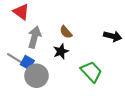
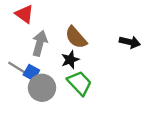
brown semicircle: (66, 32) -> (76, 37), size x1.5
green trapezoid: (91, 72) -> (79, 83), moved

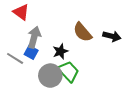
brown semicircle: (76, 37) -> (83, 32), moved
blue square: (31, 73) -> (31, 52), moved
gray circle: (42, 88) -> (50, 76), moved

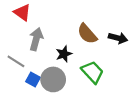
blue square: (31, 52) -> (33, 79), moved
green trapezoid: (68, 72) -> (92, 72), moved

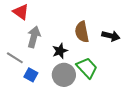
brown semicircle: (87, 34) -> (82, 32), turned 30
gray circle: (53, 79) -> (64, 75), moved

